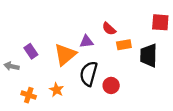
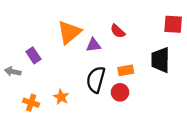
orange rectangle: (124, 45) -> (126, 70), moved
orange triangle: (65, 54) -> (69, 32), moved

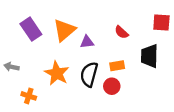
red semicircle: (118, 31) -> (121, 32), moved
purple rectangle: (33, 55) -> (31, 29), moved, size x1.5
orange star: (61, 97) -> (57, 73), moved, size x1.6

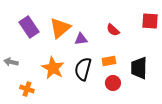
black trapezoid: (150, 56) -> (139, 68), moved
red circle: (112, 86) -> (113, 83), moved

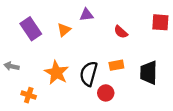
orange triangle: (60, 28) -> (64, 30), size x0.6
purple triangle: (81, 39) -> (86, 15), moved
red circle: (113, 83) -> (106, 93), moved

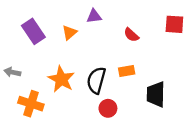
black trapezoid: (149, 73) -> (156, 94), moved
red circle: (106, 93) -> (108, 108), moved
orange cross: (29, 95) -> (31, 104), size x1.5

